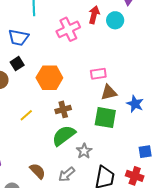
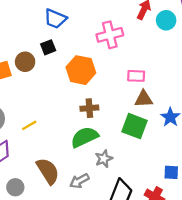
pink cross: (68, 29) -> (110, 35), moved
yellow line: (26, 115) -> (29, 125), moved
brown semicircle: (38, 171) -> (48, 171), size x1.4

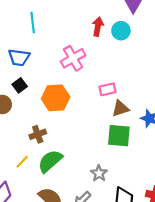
brown cross: (89, 108) -> (38, 134), moved
green semicircle: (84, 137) -> (50, 161), moved

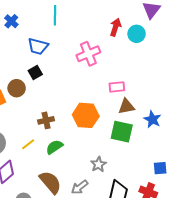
orange hexagon: (56, 98) -> (86, 115), moved
green semicircle: (50, 161) -> (54, 147), size x0.7

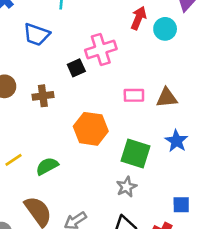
black square: (35, 73) -> (76, 68), moved
brown triangle: (126, 106) -> (167, 98), moved
brown cross: (46, 120) -> (43, 96), moved
gray star: (98, 164) -> (127, 187), moved

